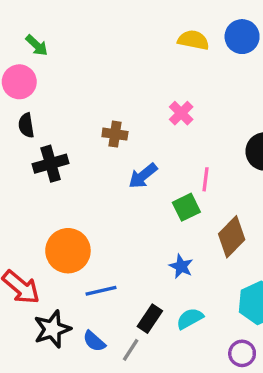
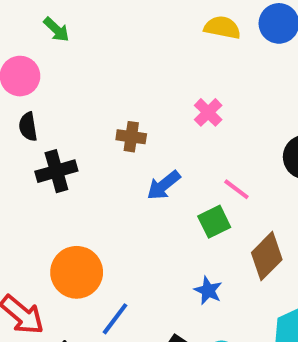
green arrow: (37, 45) -> (56, 30), moved
pink line: (206, 179) -> (236, 189), turned -60
blue line: (101, 291) -> (115, 319), turned -40

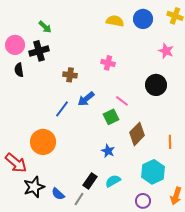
green arrow: (56, 30) -> (45, 27), moved
pink cross: (208, 112) -> (108, 63), turned -32
black cross: (56, 171) -> (39, 51), moved
blue line: (115, 319) -> (62, 109), moved

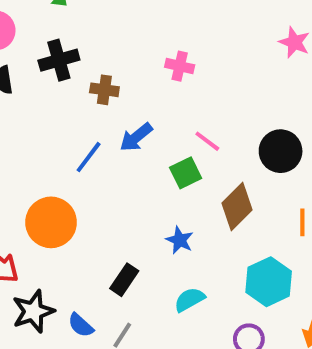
black cross: (39, 51) -> (59, 60), moved
black circle: (156, 85) -> (281, 151), moved
black rectangle: (90, 181) -> (124, 280), moved

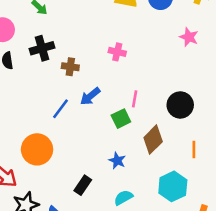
pink line: (207, 141) -> (135, 99), turned 63

